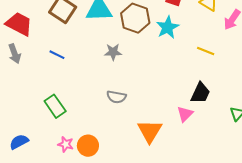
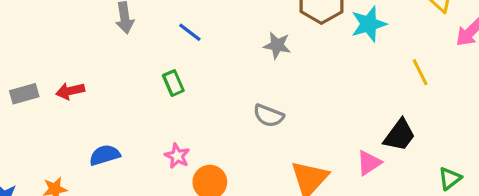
yellow line: (206, 51) -> (420, 72), turned 30
green rectangle: (55, 106) -> (173, 83), moved, size x0.7
pink star: (66, 144) -> (177, 156), moved

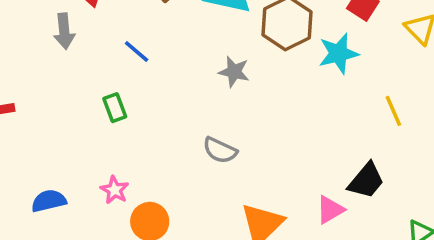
blue semicircle: (105, 155) -> (49, 201), moved

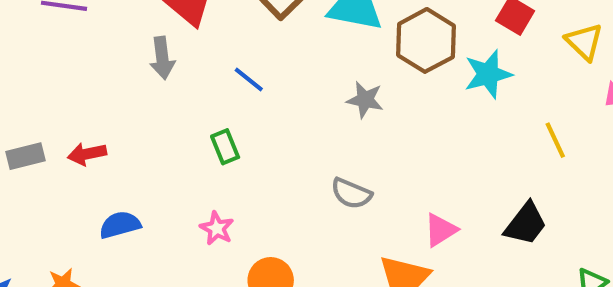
pink star: (115, 190) -> (217, 228), moved
blue semicircle: (49, 201) -> (120, 225), moved
pink triangle: (330, 210) -> (441, 230), moved

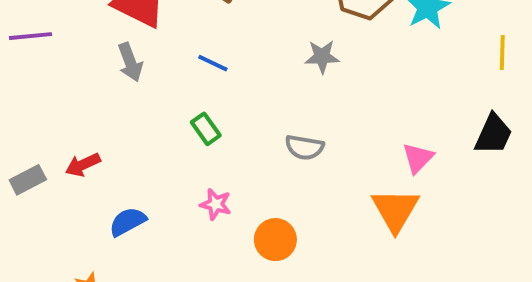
yellow line: (555, 140) -> (502, 53), turned 40
gray semicircle: (351, 193) -> (304, 147), moved

